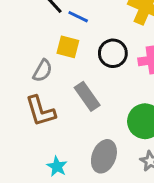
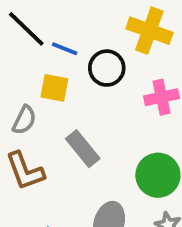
black circle: (113, 53) -> (107, 68), moved

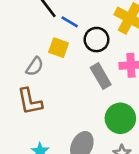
gray rectangle: (83, 149) -> (101, 76), moved

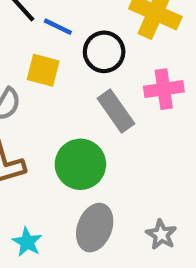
green circle: (120, 118) -> (80, 164), moved

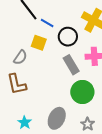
green circle: (80, 164) -> (82, 92), moved

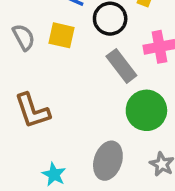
gray semicircle: (20, 57) -> (24, 37), moved, turned -56

